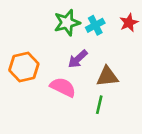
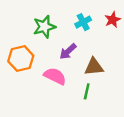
green star: (67, 23) -> (44, 27), moved

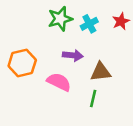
green star: (44, 27) -> (60, 19), moved
purple arrow: (68, 51) -> (73, 55), turned -132

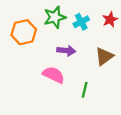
orange hexagon: (22, 63) -> (24, 32), moved
brown triangle: (101, 72) -> (104, 56), moved, turned -30

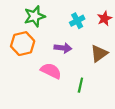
green star: (55, 17) -> (35, 16), moved
orange hexagon: (24, 32) -> (23, 44), moved

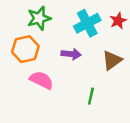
cyan cross: (77, 21) -> (87, 23), size x1.5
pink semicircle: (51, 71) -> (42, 80), moved

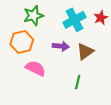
brown triangle: (112, 60) -> (85, 51), moved

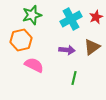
purple arrow: (61, 46) -> (67, 50), moved
brown triangle: (85, 51) -> (92, 47), moved

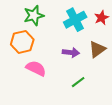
green line: (74, 78) -> (78, 82), turned 40

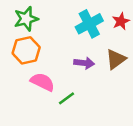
green star: (34, 16) -> (26, 19), moved
green line: (78, 82) -> (66, 98), moved

